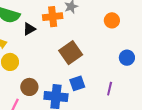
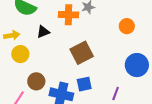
black triangle: (29, 29) -> (43, 32), moved
blue circle: (127, 58) -> (137, 65), size x1.5

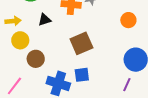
brown circle: (36, 81) -> (36, 59), moved
purple line: (116, 93) -> (127, 85), moved

